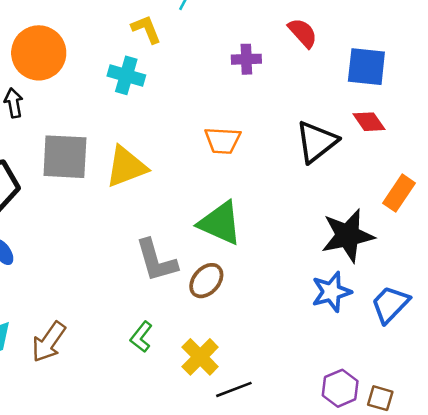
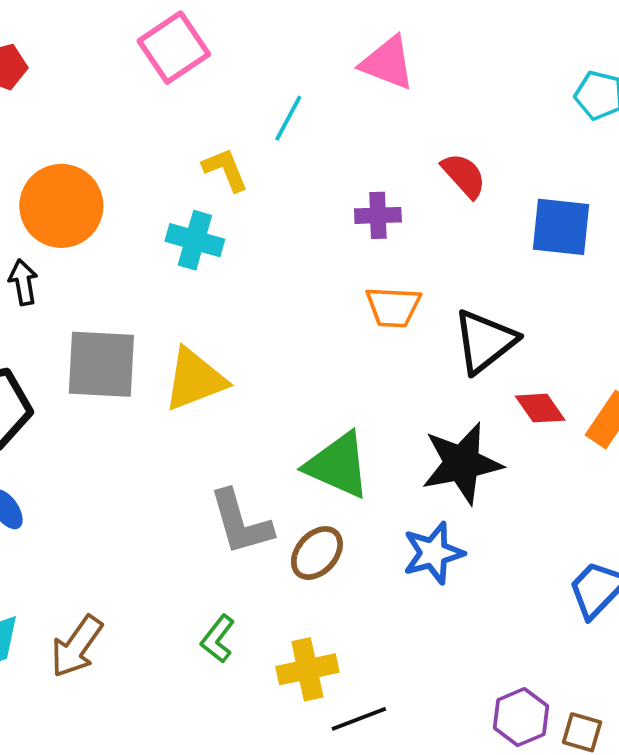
red diamond: (369, 122) -> (540, 408), moved
orange trapezoid: (223, 140) -> (393, 307), moved
black star: (348, 236) -> (462, 463), moved
blue star: (331, 292) -> (433, 553), moved
yellow cross: (200, 357) -> (307, 669), turned 33

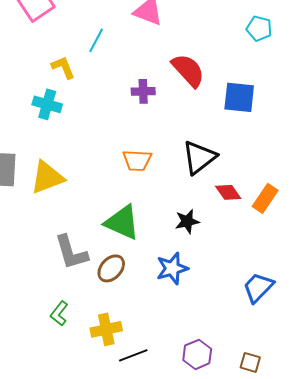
red semicircle: (464, 175) -> (188, 70), size x1.4
orange trapezoid: (393, 307) -> (137, 160), moved
black star: (462, 463) -> (187, 221), size x0.6
purple hexagon: (521, 717) -> (197, 354), moved

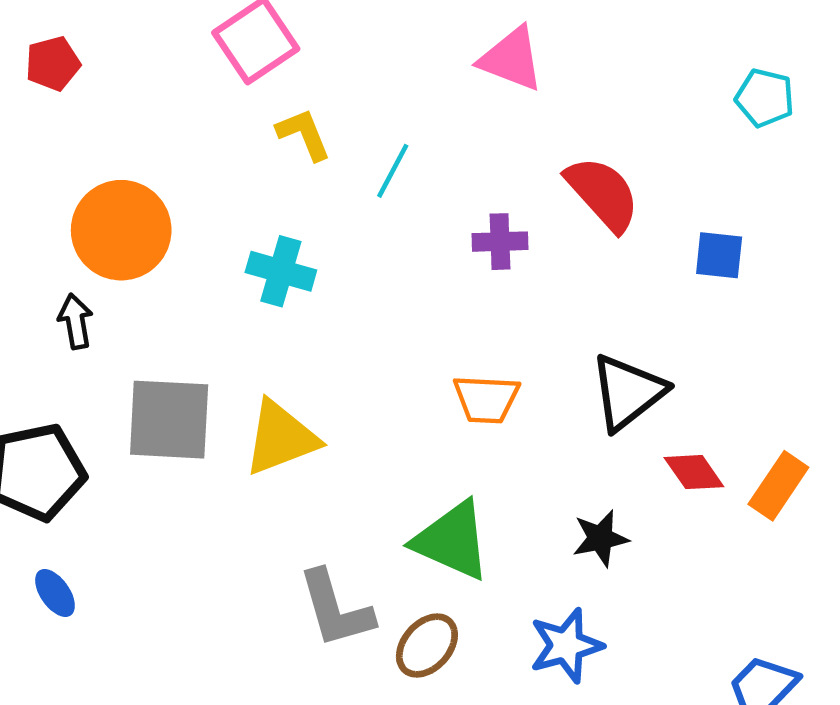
cyan line: (96, 40) -> (393, 171), moved
yellow L-shape: (63, 67) -> (304, 134), moved
blue square: (239, 97) -> (719, 255), size x0.7

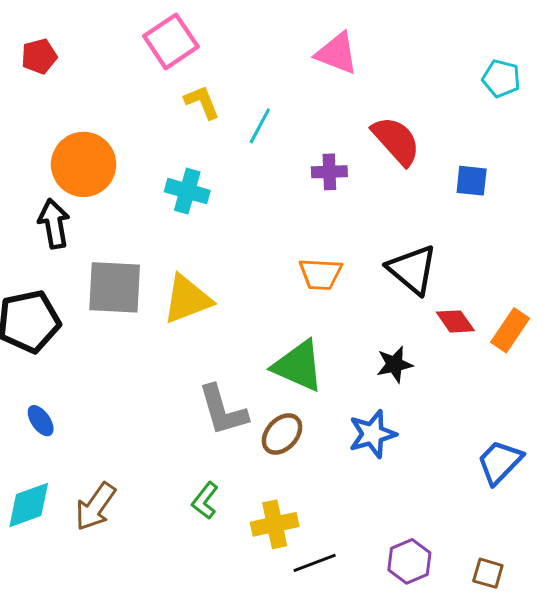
black arrow: (76, 321) -> (54, 224), size x1.4
black triangle: (628, 392) -> (412, 270), turned -42
blue ellipse: (55, 593) -> (41, 421), moved

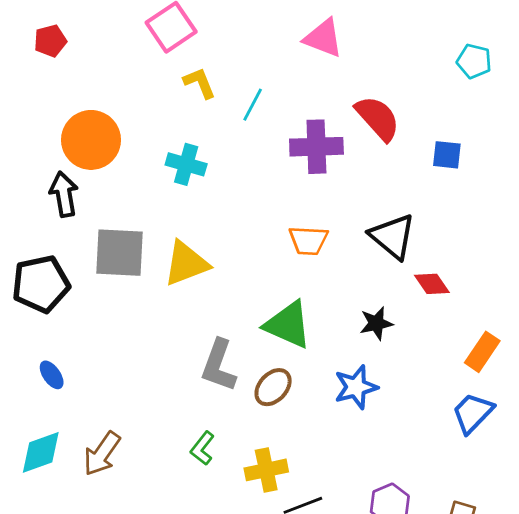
purple cross: (329, 172) -> (316, 147), size x1.6
orange rectangle: (510, 330) -> (482, 352), moved
gray L-shape: (223, 410) -> (219, 365), turned 36

